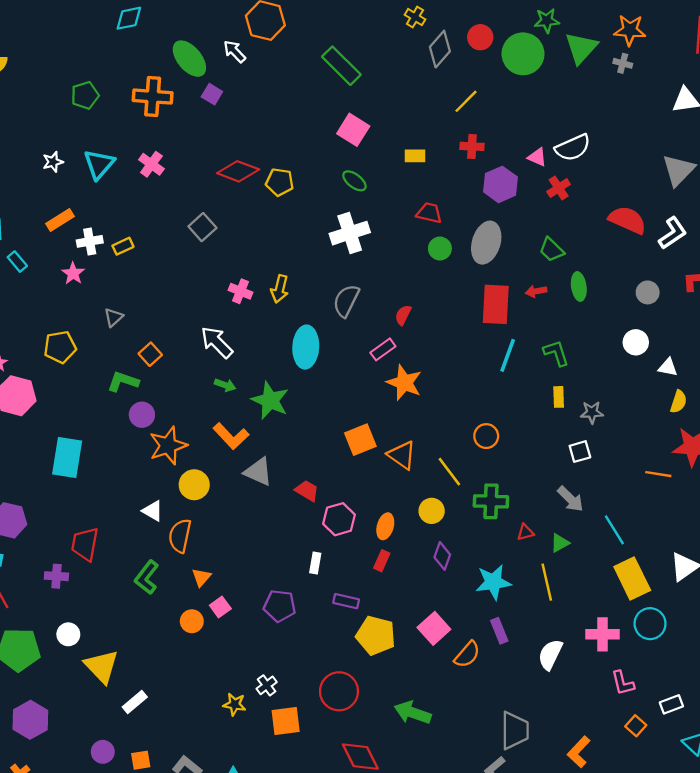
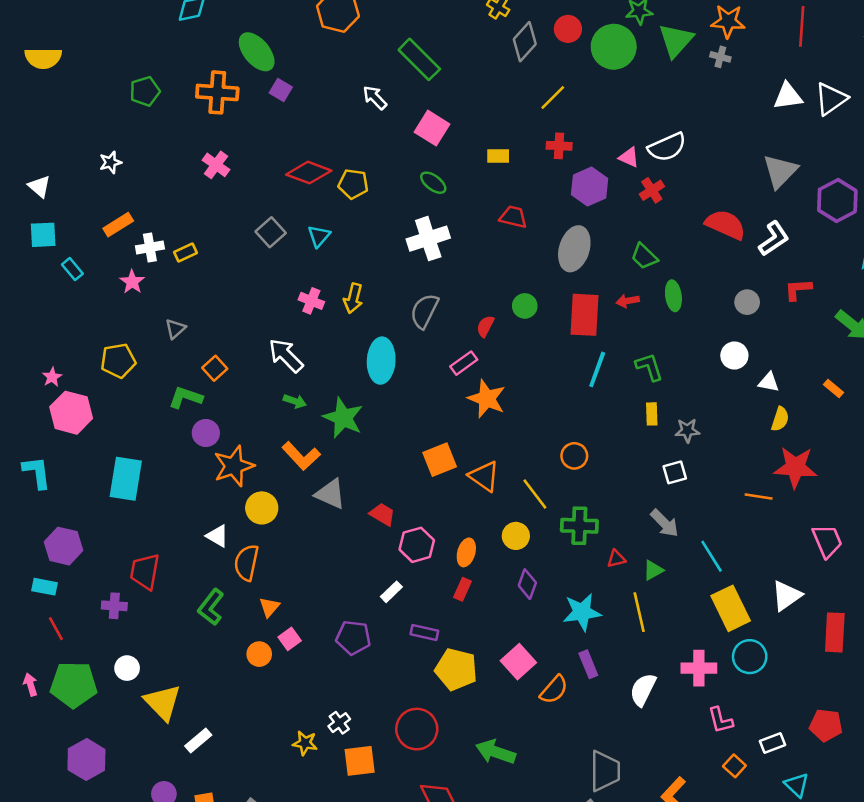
white arrow: (235, 51) -> (375, 98), moved
cyan triangle: (99, 164) -> (319, 236), moved, size x0.7
green circle: (440, 249) -> (525, 306), moved
white rectangle: (315, 563) -> (391, 592), turned 36

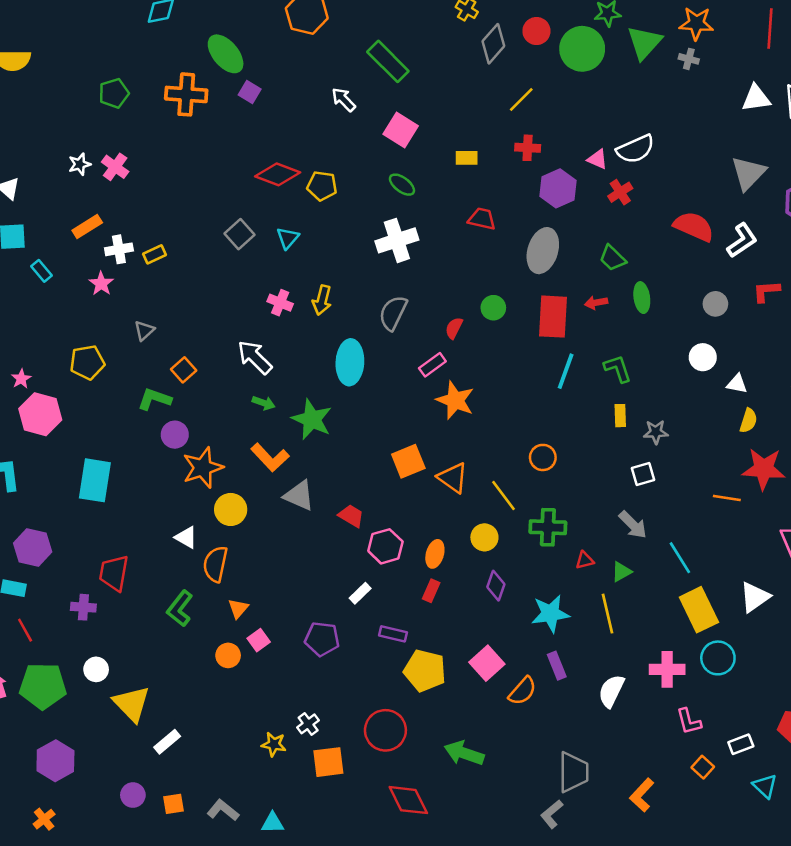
pink cross: (216, 165) -> (115, 167), moved

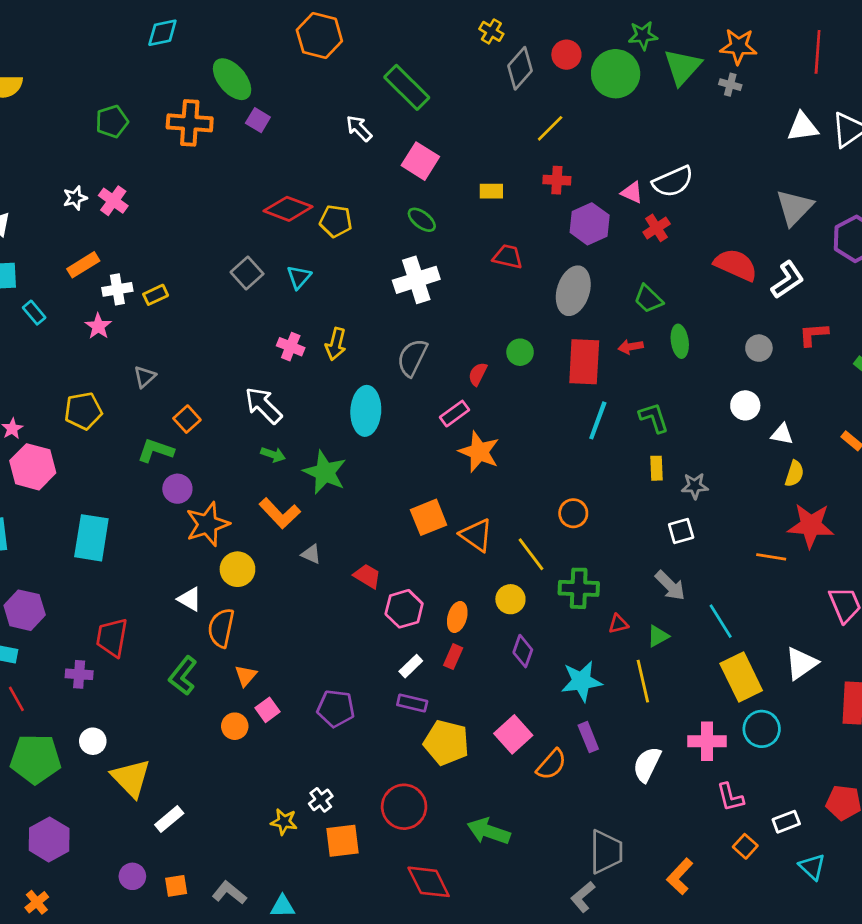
gray triangle: (299, 496) -> (311, 554), size x0.6
white rectangle: (360, 593) -> (411, 666), moved

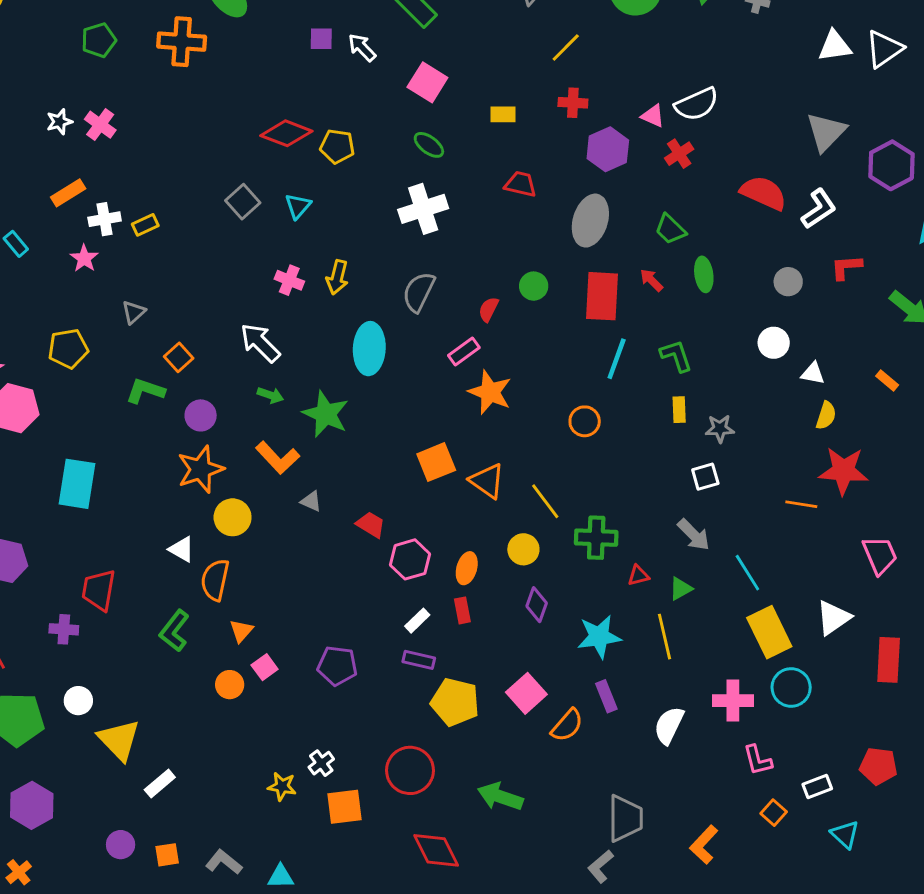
purple square: (258, 120) -> (321, 39), moved, turned -30
red arrow: (631, 347) -> (651, 280), turned 55
purple circle: (177, 489) -> (201, 415), moved
orange circle: (573, 513) -> (585, 421), moved
red rectangle: (453, 657) -> (462, 610), turned -35

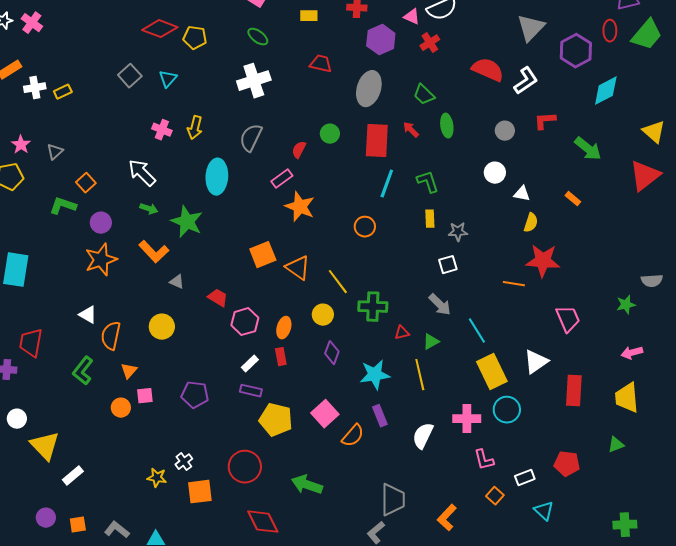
pink star: (84, 258) -> (21, 145), moved
yellow circle: (233, 517) -> (162, 327), moved
pink square: (265, 667) -> (145, 396), turned 30

